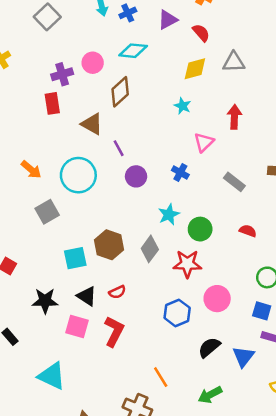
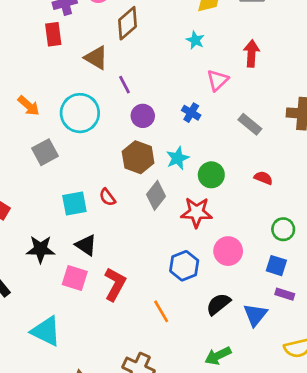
brown hexagon: (109, 245) -> (138, 157), moved
red semicircle: (117, 292) -> (107, 197), moved, turned 77
orange line: (161, 377) -> (161, 311), moved

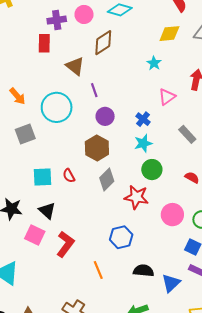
cyan star: (178, 158) -> (143, 143), moved
pink circle: (228, 251) -> (172, 215), moved
black semicircle: (218, 304) -> (144, 271), turned 36

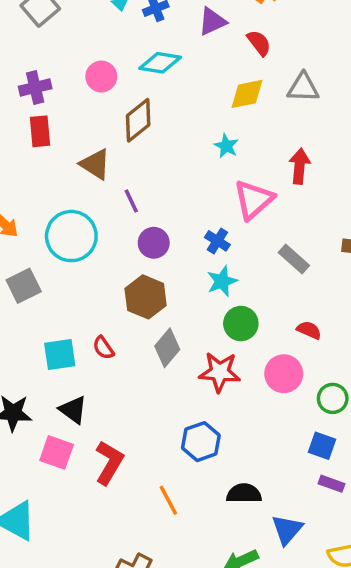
purple cross: (57, 20) -> (35, 87), moved
pink triangle: (167, 97) -> (254, 200), size x1.4
pink circle: (172, 215) -> (284, 374), moved
blue triangle: (171, 283) -> (287, 530), moved

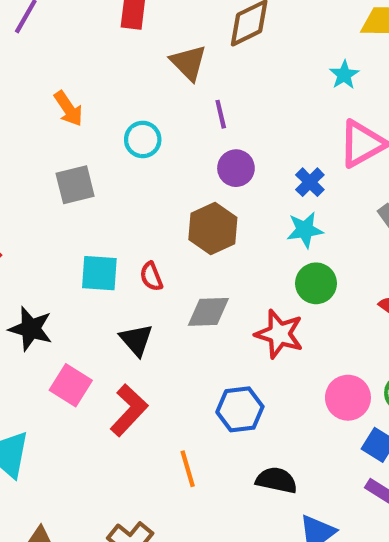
cyan circle: (71, 236) -> (143, 139), size x0.6
gray diamond: (167, 348) -> (208, 312), moved, turned 36
pink circle: (284, 374) -> (348, 398), moved
black triangle: (73, 410) -> (136, 340), moved

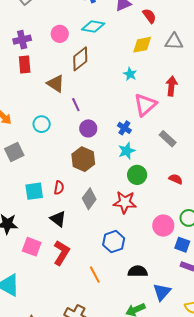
red semicircle: (151, 276) -> (59, 188), turned -136
gray diamond: (208, 312) -> (89, 199), turned -40

